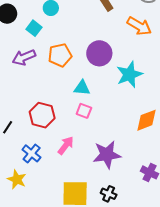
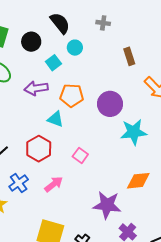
cyan triangle: (82, 88) -> (55, 119), moved
purple star: (107, 155) -> (107, 205), moved

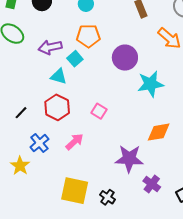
cyan square: (53, 63) -> (75, 59), moved
orange pentagon: (72, 95) -> (88, 36), moved
cyan triangle: (55, 119) -> (59, 76), moved

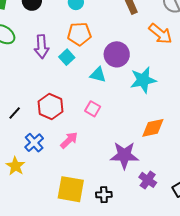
purple arrow: (50, 47) -> (42, 47), turned -80
cyan triangle: (59, 76) -> (98, 75), moved
black cross: (108, 197) -> (104, 195), turned -35

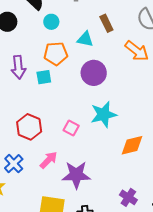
cyan square: (67, 57) -> (44, 77), turned 35
cyan triangle: (98, 75) -> (85, 39), moved
cyan star: (143, 80) -> (104, 114), moved
purple star: (124, 155) -> (76, 175), moved

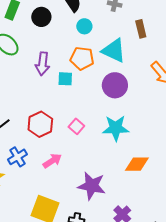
brown rectangle: (106, 23) -> (141, 29), moved
cyan triangle: (85, 39) -> (114, 51), size x1.5
pink square: (71, 128) -> (76, 126), moved
purple star: (76, 175) -> (92, 186), moved

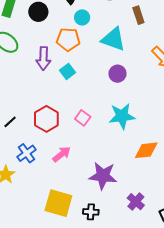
orange pentagon: (82, 58) -> (68, 39), moved
cyan square: (65, 79) -> (68, 71), turned -35
purple circle: (115, 85) -> (117, 74), size x0.7

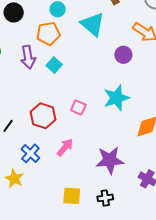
cyan triangle: (113, 39) -> (93, 24), turned 32
purple circle: (117, 74) -> (123, 55), moved
yellow square: (58, 203) -> (72, 196), size x0.7

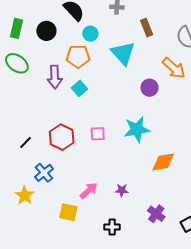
pink square: (78, 107) -> (98, 134), turned -35
pink arrow: (65, 147) -> (89, 191), moved
purple star: (110, 160) -> (122, 190), size x0.5
yellow square: (72, 196) -> (68, 212), moved

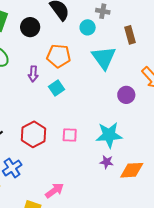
cyan circle: (90, 34) -> (88, 27), moved
purple arrow: (55, 77) -> (33, 74), size x0.7
purple star: (122, 190) -> (107, 162), moved

